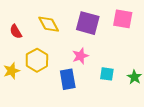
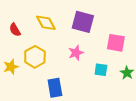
pink square: (123, 19) -> (116, 43), moved
blue rectangle: (68, 79) -> (55, 88), moved

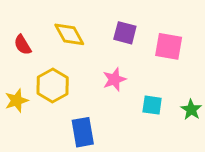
purple square: (83, 22) -> (125, 33), size x0.7
pink square: (116, 43) -> (169, 46), moved

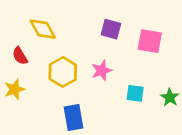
yellow diamond: (69, 34) -> (43, 29), moved
red semicircle: (23, 45) -> (20, 56), moved
yellow hexagon: (53, 85) -> (63, 72), moved

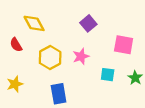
purple square: (111, 29) -> (88, 23), turned 35
pink square: (150, 41) -> (124, 45), moved
yellow star: (15, 89) -> (15, 84), moved

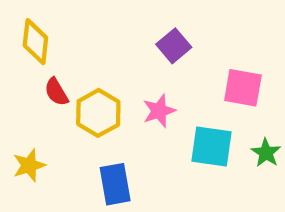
yellow diamond: (34, 23) -> (35, 42), moved, turned 35
red semicircle: (16, 45) -> (56, 92), moved
cyan square: (108, 75) -> (212, 146), size x1.5

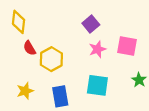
pink star: (159, 111) -> (97, 49), moved
cyan square: (212, 146) -> (97, 85), moved
yellow star: (29, 165) -> (25, 91), moved

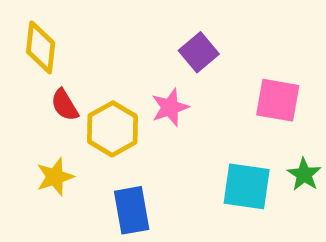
pink star: (97, 49) -> (170, 107), moved
cyan square: (97, 85) -> (247, 186), moved
yellow star: (25, 91) -> (55, 177), moved

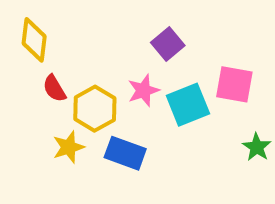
yellow star: (55, 177) -> (69, 147), moved
cyan square: (247, 186) -> (188, 105), moved, turned -30
blue rectangle: (132, 210) -> (125, 153), moved, turned -60

